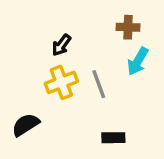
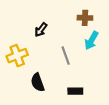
yellow cross: (61, 82) -> (17, 56), moved
black semicircle: (26, 125) -> (38, 82), moved, turned -78

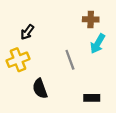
black arrow: (41, 30) -> (27, 32), moved
black rectangle: (75, 91) -> (92, 98), moved

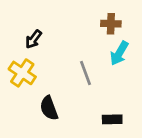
yellow cross: (18, 60) -> (22, 73), turned -35

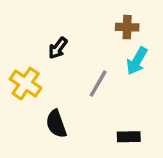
black arrow: (33, 39) -> (58, 48), moved
gray line: (85, 73) -> (98, 84), turned 50

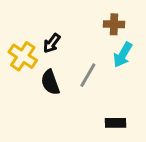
yellow cross: (26, 84) -> (23, 56), moved
black semicircle: (56, 124) -> (50, 82), moved

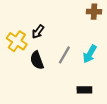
brown cross: (114, 24) -> (94, 12), moved
cyan arrow: (123, 55) -> (90, 54), moved

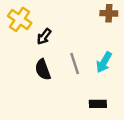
yellow cross: (17, 41) -> (20, 19), moved
gray line: (64, 55) -> (75, 63), turned -48

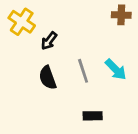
cyan arrow: (104, 62) -> (116, 69), turned -75
black rectangle: (98, 104) -> (93, 116), moved

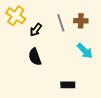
brown cross: (121, 15) -> (81, 21), moved
gray line: (83, 71) -> (61, 23), moved

